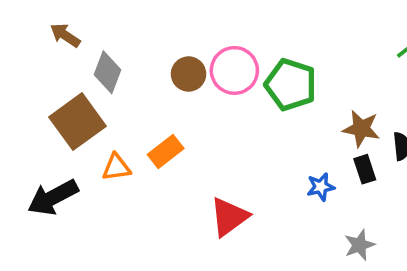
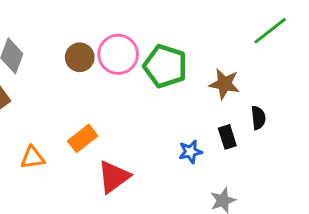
brown star: (361, 129) -> (224, 84), moved
orange rectangle: (166, 152) -> (83, 138), moved
orange triangle: (116, 167) -> (33, 158), moved

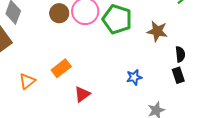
black rectangle: (227, 137) -> (178, 75), moved
orange triangle: (33, 158) -> (27, 81), turned -30
red triangle: (114, 177) -> (82, 94), size x0.7

